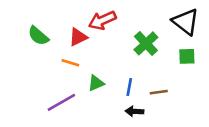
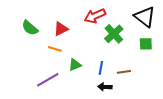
red arrow: (102, 20) -> (95, 16), moved

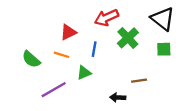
green semicircle: (30, 28) -> (31, 59), moved
blue line: (101, 68) -> (94, 49), moved

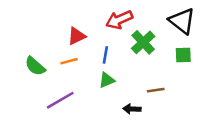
orange line: (62, 55) -> (69, 61), turned -32
green triangle: (84, 73) -> (107, 80), moved

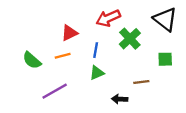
green square: (183, 55) -> (165, 59), moved

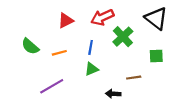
red triangle: (69, 33) -> (66, 20), moved
green semicircle: (32, 60) -> (30, 46), moved

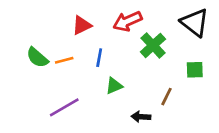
blue line: (91, 47) -> (99, 58), moved
orange line: (59, 53) -> (64, 60), moved
brown line: (134, 78) -> (166, 97), turned -56

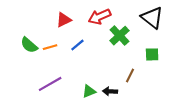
blue line: (99, 58) -> (77, 45), turned 40
green triangle: (114, 86) -> (89, 91), moved

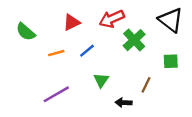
green semicircle: (29, 45) -> (26, 32), moved
green triangle: (89, 91) -> (101, 80), moved, turned -32

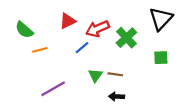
red arrow: (112, 19) -> (98, 29), moved
black triangle: (171, 20) -> (161, 19), turned 35
orange line: (56, 53) -> (40, 50), moved
brown line: (146, 85) -> (115, 74), moved, turned 72

